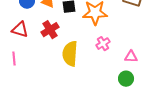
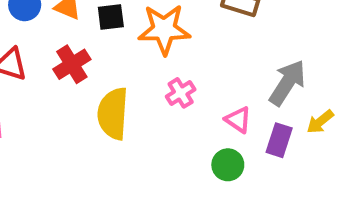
pink triangle: (131, 57) -> (238, 120), turned 32

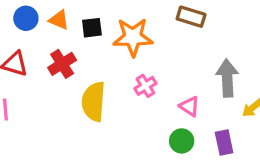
gray arrow: (287, 83) -> (227, 78), turned -36
purple rectangle: (279, 140) -> (224, 143), moved, turned -30

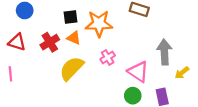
orange triangle: (59, 20) -> (74, 38), moved
yellow semicircle: (94, 102) -> (72, 68), turned 40
pink triangle: (189, 106) -> (138, 72), size x1.5

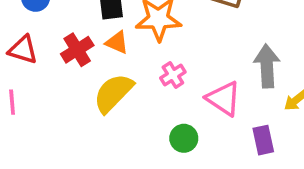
green circle: (133, 96) -> (184, 138), moved

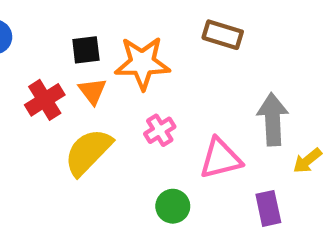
orange triangle: (117, 42) -> (92, 91), turned 30
pink triangle: (224, 99) -> (221, 158), turned -48

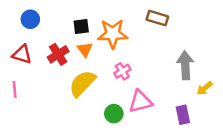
pink triangle: (221, 158) -> (140, 102), moved
green circle: (173, 206) -> (114, 114), moved

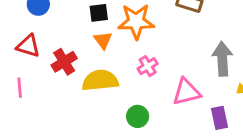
red cross: (58, 54) -> (64, 62), moved
yellow semicircle: (82, 83) -> (100, 80), turned 40
pink triangle: (140, 102) -> (186, 92), moved

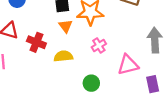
red cross: (64, 62) -> (36, 42), turned -36
yellow semicircle: (100, 80) -> (63, 56), size x0.7

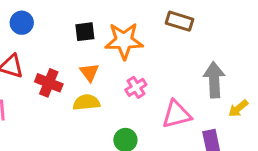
orange triangle: (66, 26) -> (89, 72), moved

